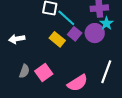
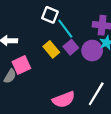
pink square: (44, 73) -> (21, 65), moved

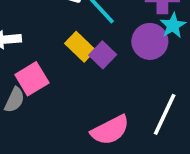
purple square: (71, 47) -> (103, 55), moved

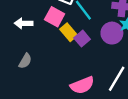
pink square: (32, 79) -> (55, 17), moved, turned -36

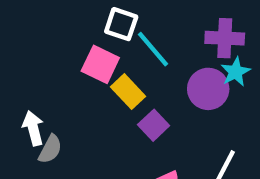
white arrow: (24, 23) -> (33, 128), moved, turned 78
purple square: (82, 39) -> (154, 125), moved

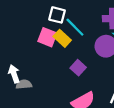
yellow rectangle: (128, 92) -> (62, 38), moved
gray semicircle: (50, 149) -> (24, 84), turned -119

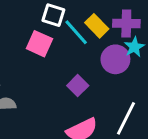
yellow rectangle: (62, 38) -> (97, 26), moved

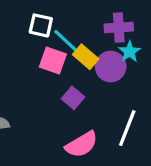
yellow rectangle: (97, 26) -> (86, 57), moved
pink square: (39, 44) -> (53, 61), moved

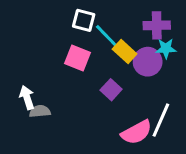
cyan star: (130, 52) -> (166, 48), turned 30
pink square: (53, 61) -> (77, 58), moved
pink semicircle: (82, 144) -> (137, 132), moved

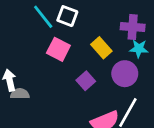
cyan line: (107, 36) -> (43, 17), moved
purple circle: (148, 62) -> (125, 74), moved

